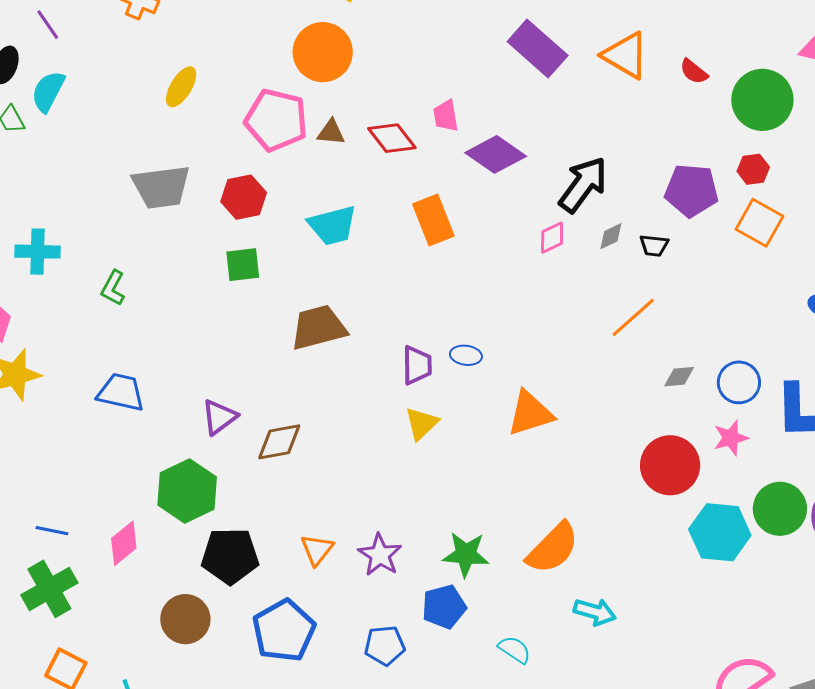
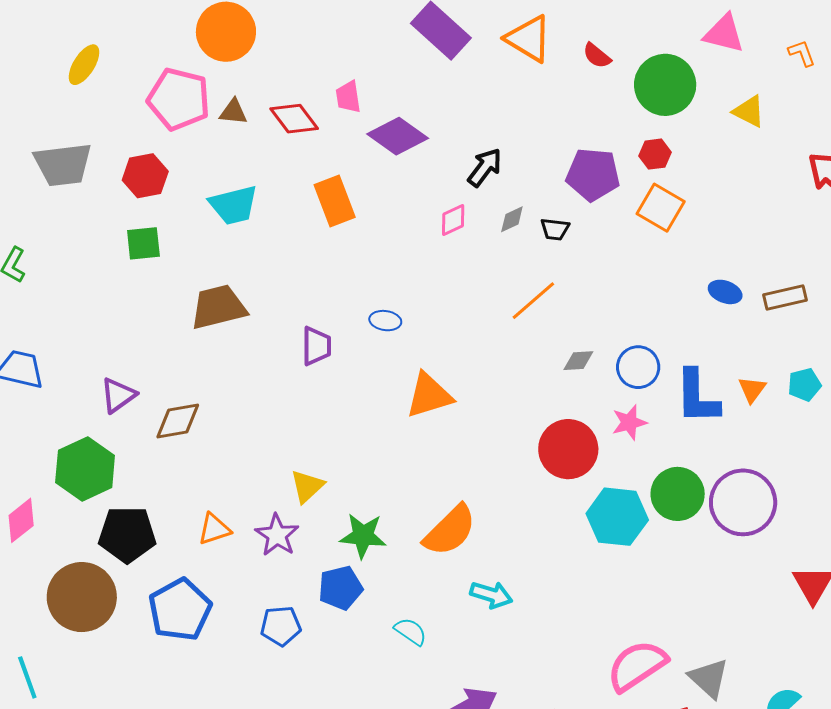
black arrow: (583, 185) -> (485, 167), size x0.7
blue ellipse: (466, 355) -> (385, 321), moved
yellow triangle: (422, 424) -> (307, 486), moved
orange triangle: (317, 550) -> (214, 529), turned 33
brown circle: (185, 619) -> (82, 597), size x1.4

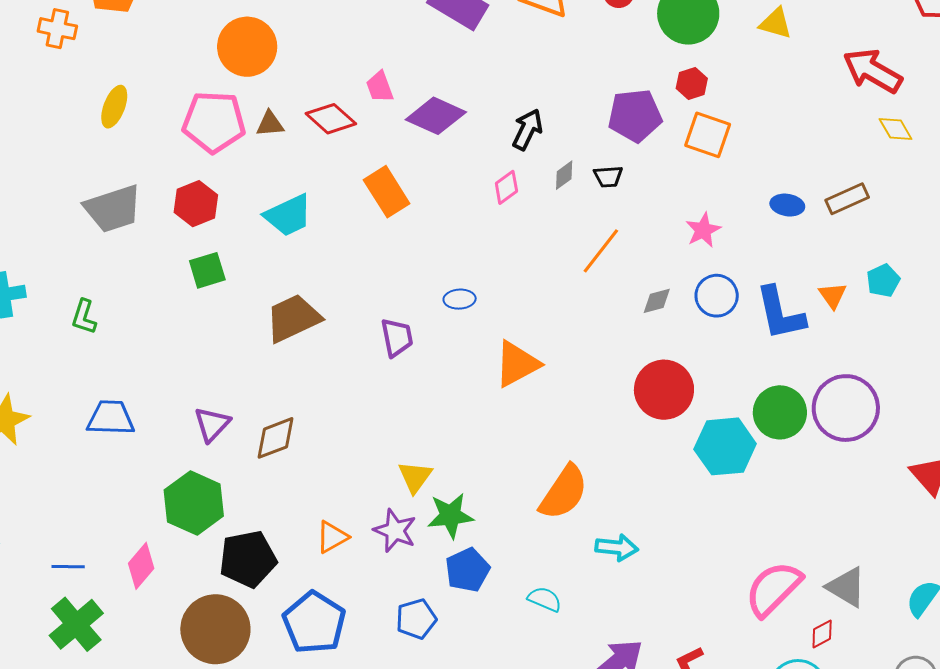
pink star: (629, 422) -> (703, 230), moved
green star: (363, 536) -> (450, 516), moved

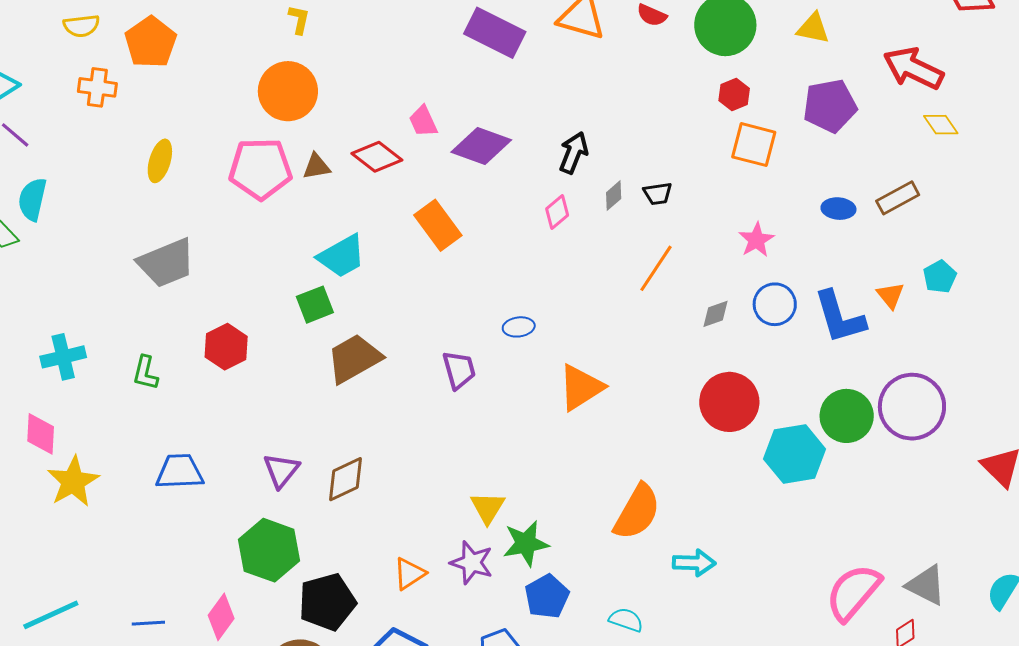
purple pentagon: (635, 116) -> (830, 106), moved
red hexagon: (196, 204) -> (226, 347), moved
green square: (207, 270) -> (315, 305), moved

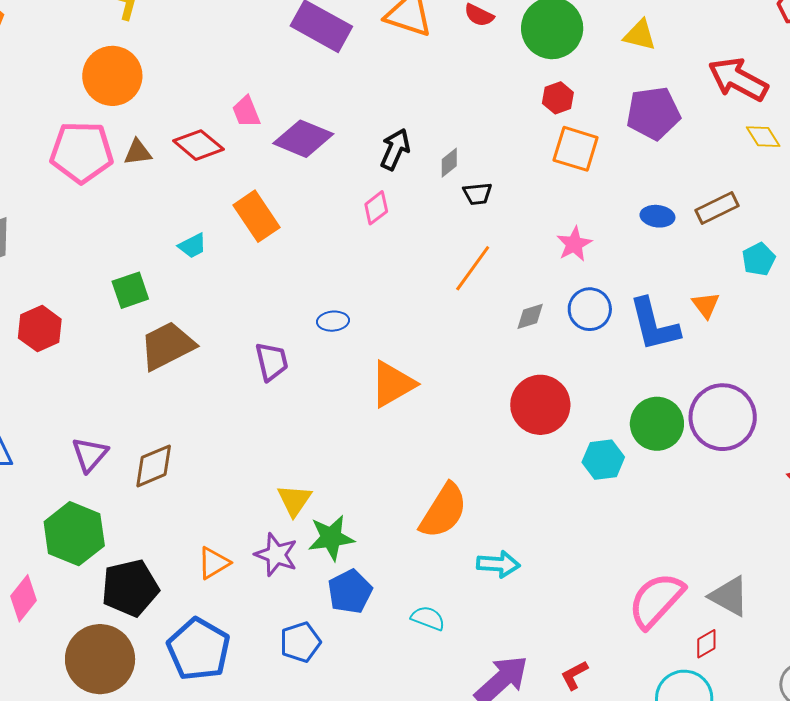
gray diamond: (614, 196) -> (449, 163), moved
cyan trapezoid: (342, 256) -> (192, 246), moved, size x0.6
cyan pentagon: (940, 277) -> (759, 259), moved
cyan hexagon: (795, 454) -> (603, 460), size x0.7

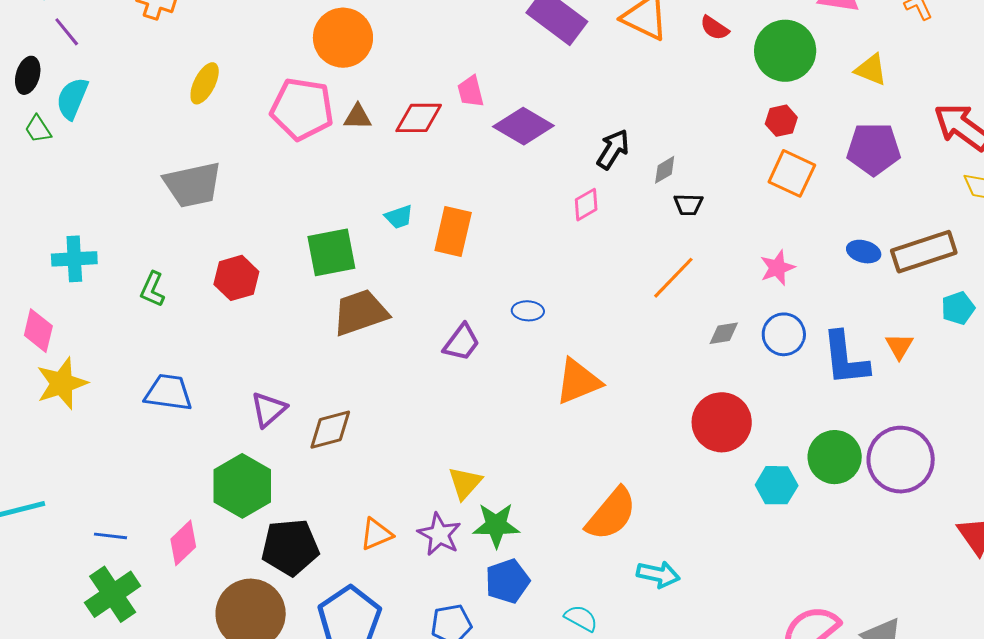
red diamond: (198, 145) -> (419, 118), turned -48
brown rectangle: (717, 208) -> (924, 252), size x1.5
orange rectangle: (256, 216) -> (453, 232), moved, turned 39
green square: (130, 290) -> (331, 252), size x1.4
purple trapezoid: (272, 361) -> (462, 342), turned 42

